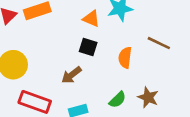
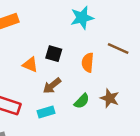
orange triangle: (91, 19) -> (30, 65), moved
brown arrow: (71, 75) -> (52, 86), moved

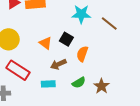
cyan star: (82, 18) -> (81, 14), moved
brown line: (118, 48) -> (109, 24), moved
orange semicircle: (88, 62) -> (82, 54), moved

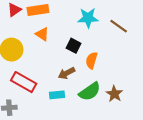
orange triangle: (45, 43) -> (42, 34), moved
green semicircle: (79, 83) -> (90, 92), size x1.5

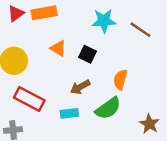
orange triangle: (42, 34) -> (58, 48), moved
orange semicircle: (92, 60) -> (120, 80), moved
brown star: (114, 94) -> (149, 124), moved

